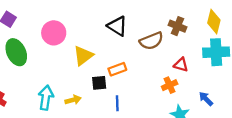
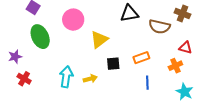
black triangle: (117, 26) -> (129, 14), turned -42
brown semicircle: (151, 41) -> (159, 27), turned 35
orange rectangle: (117, 69) -> (141, 58), moved
blue line: (117, 103) -> (147, 83), moved

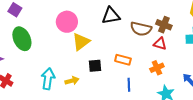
brown cross: (182, 14) -> (164, 25), moved
pink circle: (73, 20) -> (67, 22), moved
red triangle: (186, 48) -> (160, 44), moved
orange rectangle: (141, 58) -> (123, 60), turned 35

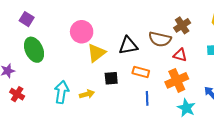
black triangle: (111, 16) -> (128, 45), moved
brown cross: (164, 25) -> (182, 25), moved, turned 35
orange cross: (157, 68) -> (177, 80), size x1.5

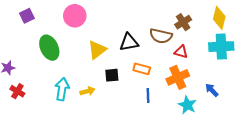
purple square: (27, 19) -> (27, 16), turned 32
pink circle: (82, 32) -> (75, 16), moved
green ellipse: (34, 50) -> (49, 48), moved

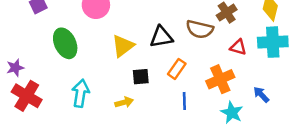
red triangle: (181, 52) -> (238, 47), moved
orange rectangle: (142, 69) -> (177, 69), turned -70
red cross: (17, 91) -> (27, 96), size x1.6
yellow arrow: (88, 91) -> (124, 102), moved

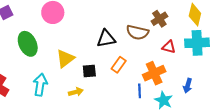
yellow triangle: (123, 46) -> (65, 58), moved
blue arrow: (261, 95) -> (188, 86), turned -120
blue line: (184, 101) -> (140, 91), moved

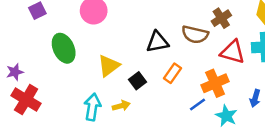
red triangle: (169, 47) -> (233, 52), size x1.5
black square: (89, 71) -> (137, 81), turned -32
cyan arrow: (40, 85) -> (92, 107), moved
blue line: (140, 91) -> (198, 105), turned 56

